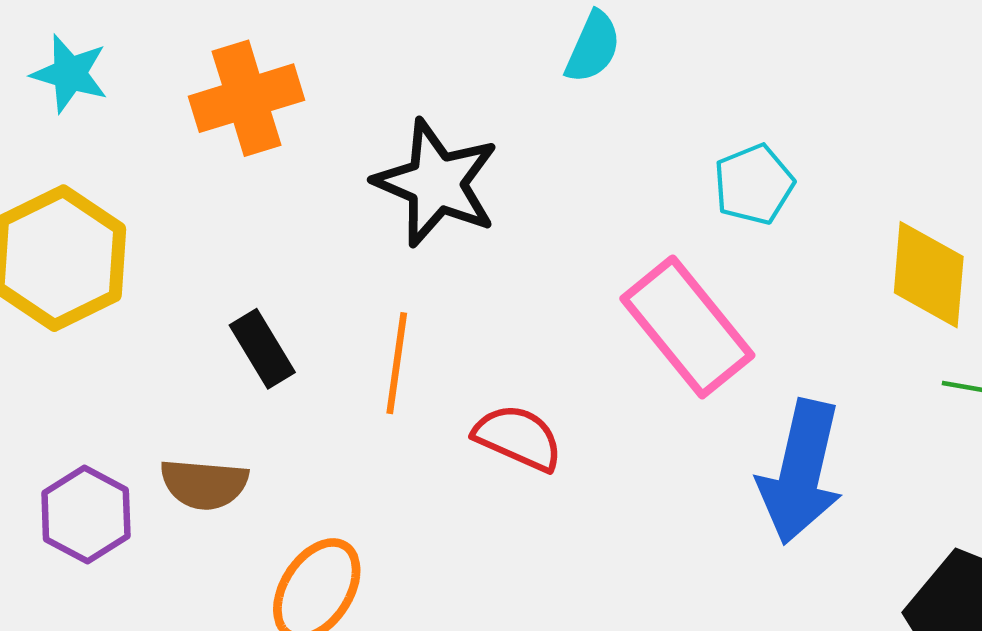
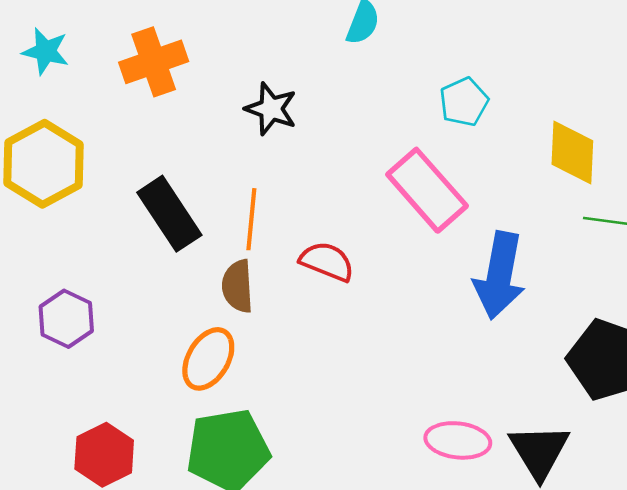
black star: (436, 183) -> (271, 109), size x0.7
black rectangle: (262, 349) -> (169, 214), size x1.6
brown semicircle: (204, 484) -> (238, 286), moved, turned 84

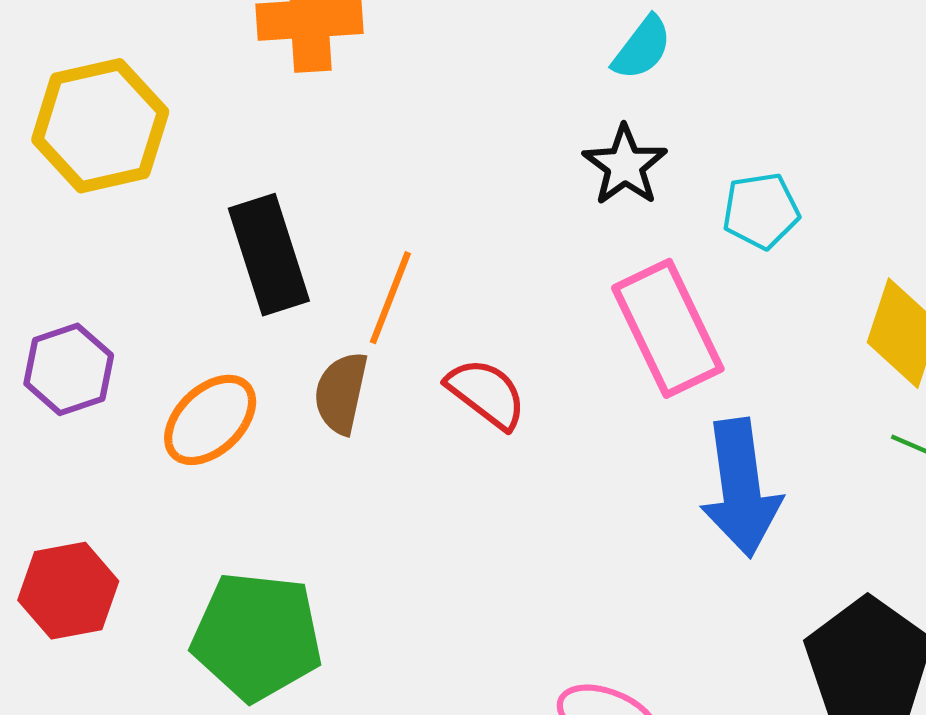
black star: (271, 109) -> (625, 165), moved
blue arrow: (499, 276) -> (741, 488), turned -34
orange ellipse: (208, 359) -> (210, 420), moved

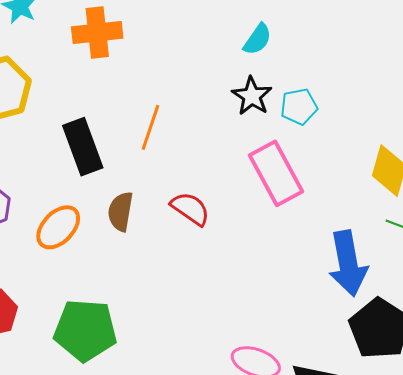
cyan pentagon: (761, 211) -> (299, 107), moved
orange line: (390, 298) -> (150, 127), moved
blue arrow: (741, 488) -> (348, 263), moved

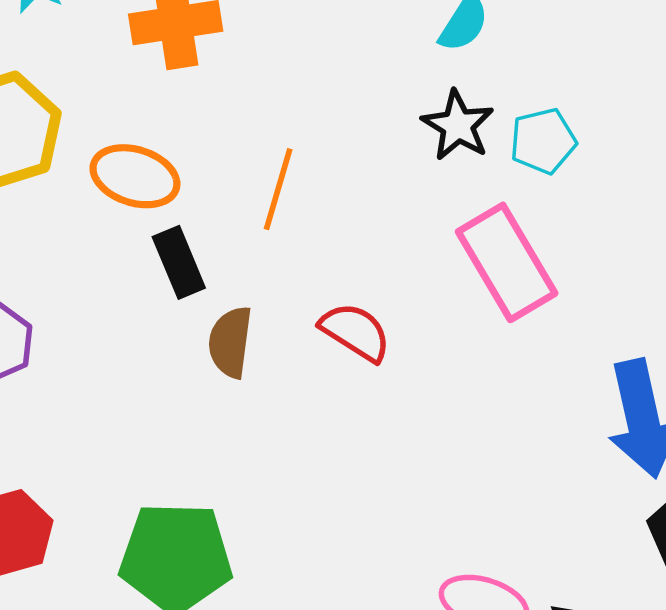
black rectangle: (83, 147) -> (179, 262), moved, size x0.7
orange ellipse: (58, 227) -> (135, 176), moved, turned 66

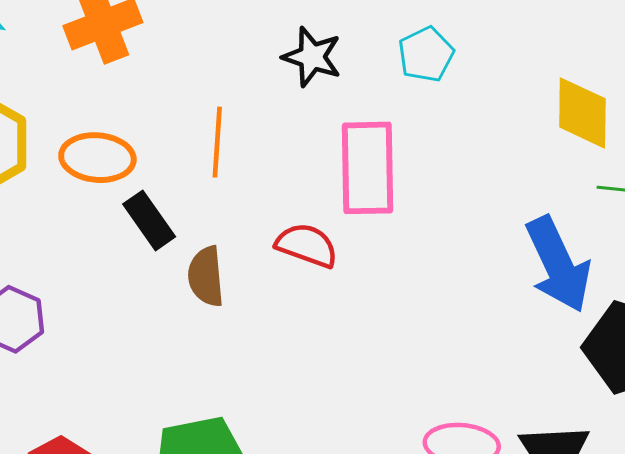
black star: (458, 125) -> (312, 57), moved
pink rectangle: (507, 262) -> (367, 168), moved, turned 42

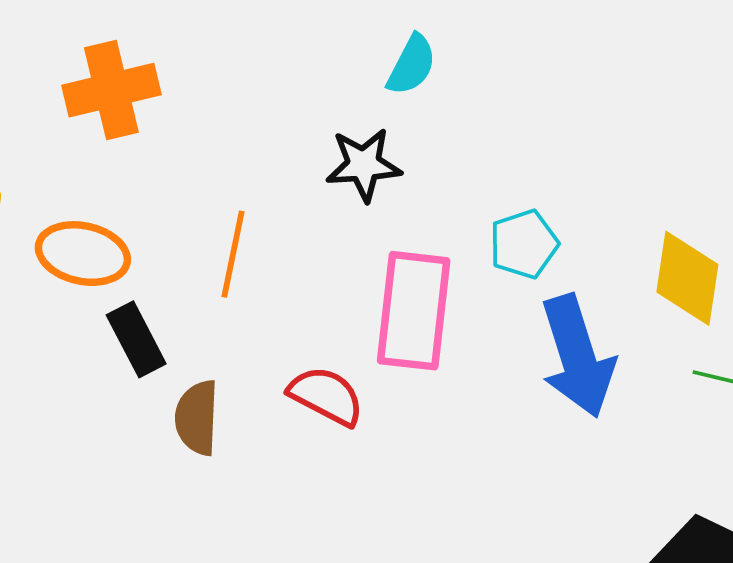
cyan pentagon: (426, 54) -> (524, 244), moved
black star: (312, 57) -> (364, 165), turned -30
blue arrow: (558, 264) -> (577, 356), moved

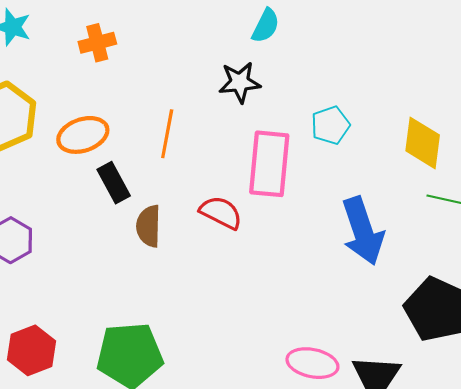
orange cross: (111, 90) -> (97, 43), size x0.7
orange ellipse: (83, 254) -> (83, 135), turned -30
blue arrow: (577, 356) -> (363, 231), moved

